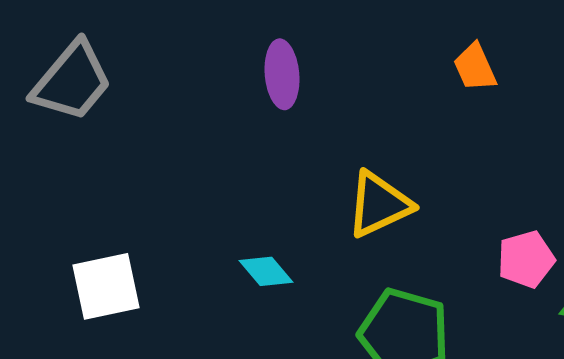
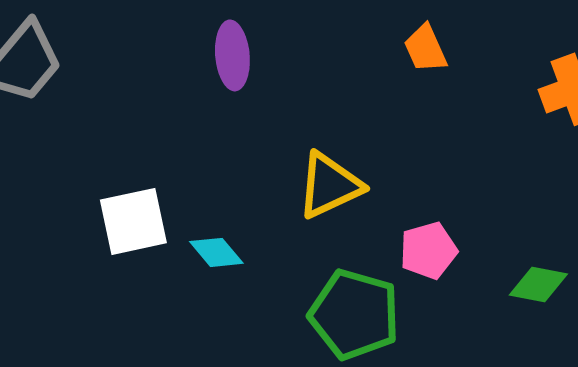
pink pentagon: (526, 259) -> (428, 250), moved
white square: (106, 286) -> (133, 221), moved

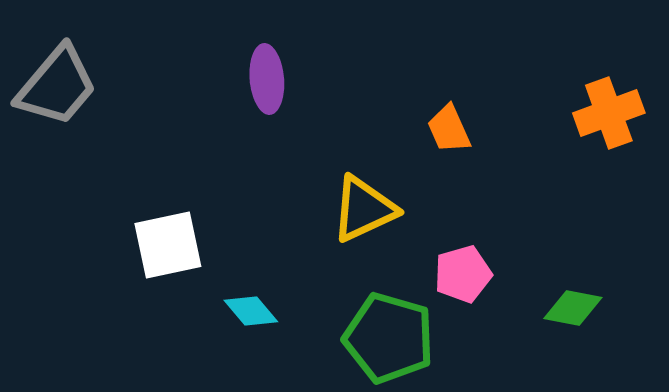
orange trapezoid: (425, 48) -> (449, 129), moved
cyan diamond: (216, 252) -> (251, 311), moved

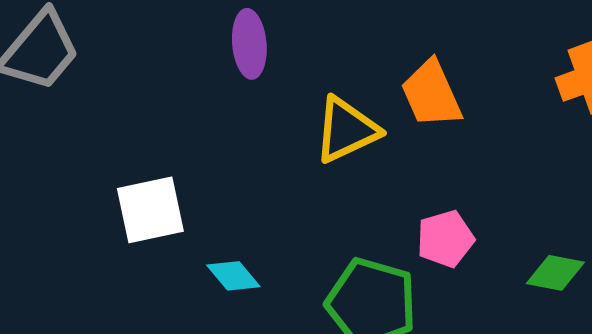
orange trapezoid: (449, 129) -> (431, 94), size x1.4
yellow triangle: (364, 209) -> (346, 130), moved

